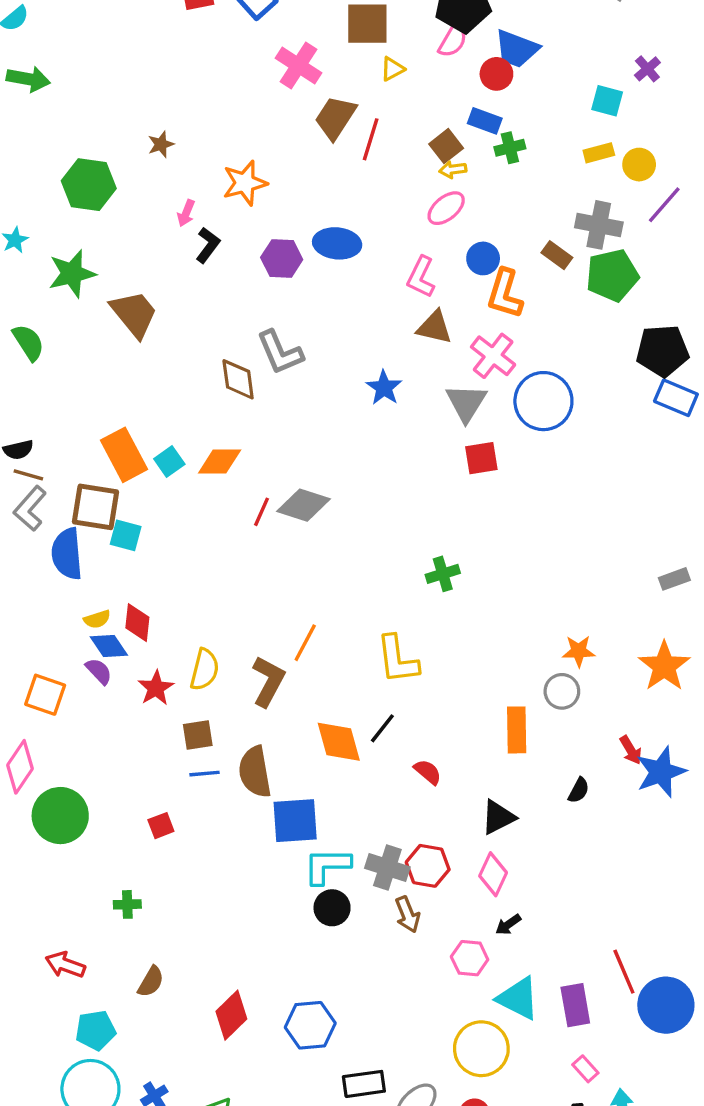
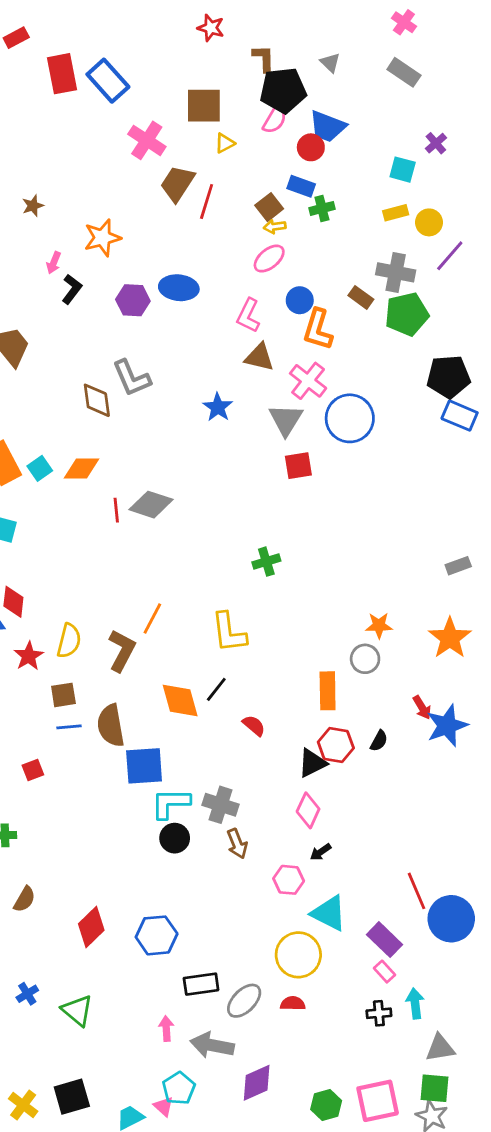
red line: (262, 512) -> (116, 510), turned -30
red hexagon: (428, 866) -> (336, 745), moved
purple rectangle: (575, 1005) -> (385, 940), moved, turned -36

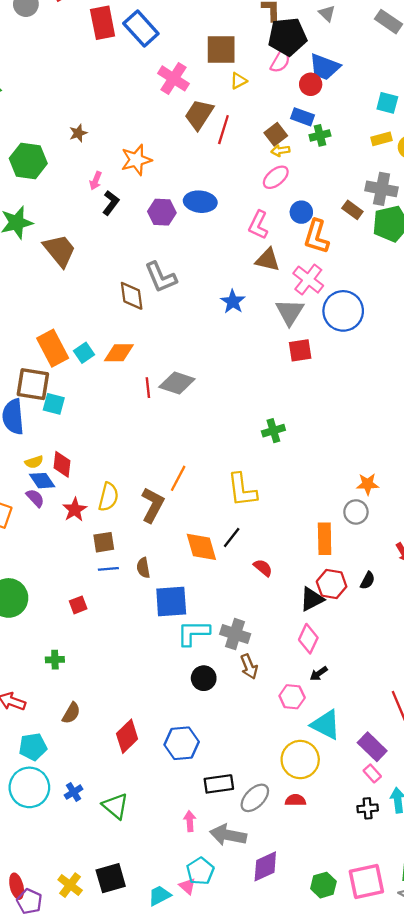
brown semicircle: (111, 726) -> (143, 568), size x0.6
black circle: (175, 838) -> (204, 678), moved

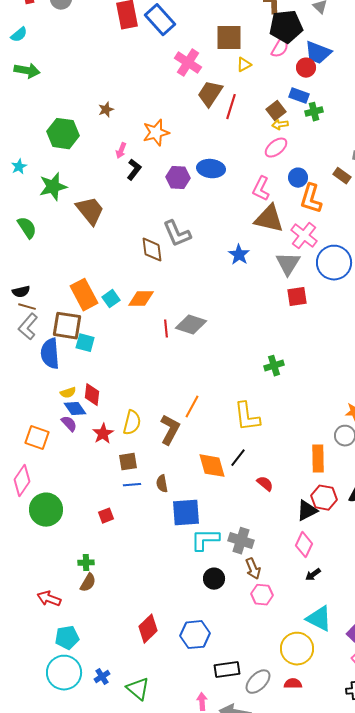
brown triangle: (268, 260) -> (269, 219), size x1.4
pink hexagon: (292, 697) -> (262, 595), moved
brown semicircle: (71, 713) -> (88, 583), moved

